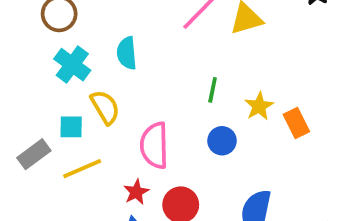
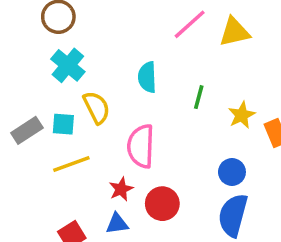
cyan semicircle: (127, 53) -> (147, 77), moved
blue circle: (222, 141) -> (232, 172), moved
gray rectangle: (34, 154) -> (27, 130), moved

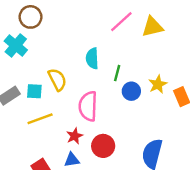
cyan cross: (68, 65) -> (16, 45), moved
green line: (199, 97) -> (117, 73), moved
blue circle: (232, 172) -> (131, 91), moved

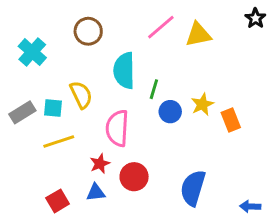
brown circle: (30, 17) -> (88, 31), moved
cyan semicircle: (92, 58) -> (124, 70), size x1.4

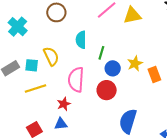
cyan semicircle: (124, 70) -> (81, 40), size x0.7
red circle: (134, 177) -> (107, 90), moved

